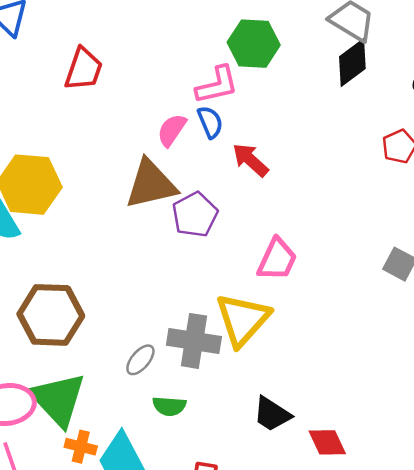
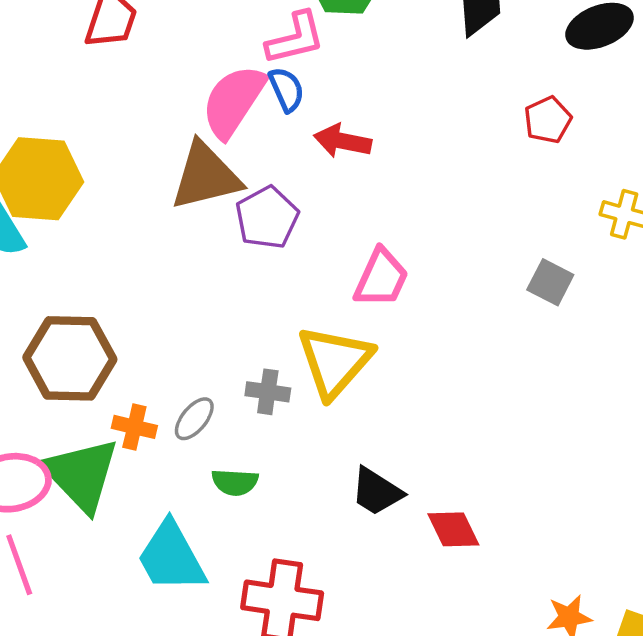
pink semicircle: (172, 130) -> (233, 101), size x1.6
red arrow: (250, 160) -> (343, 141), turned -30
gray cross: (194, 341) -> (268, 392), size x0.6
orange cross: (81, 447) -> (134, 427), moved

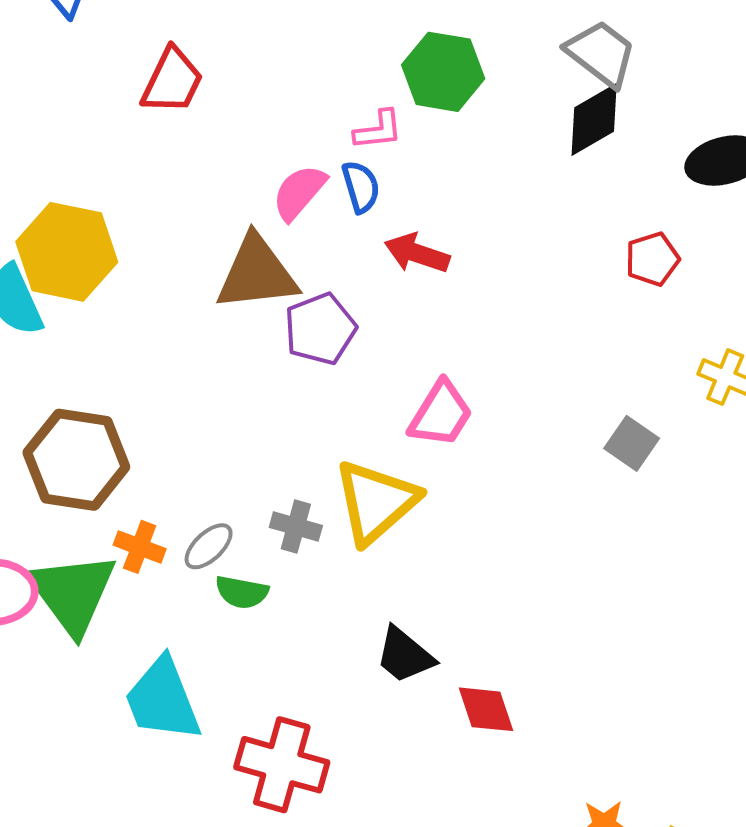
pink L-shape: (295, 38) -> (378, 130), size x0.7
pink semicircle: (233, 101) -> (299, 192), size x0.7
green semicircle: (235, 482) -> (242, 592), moved

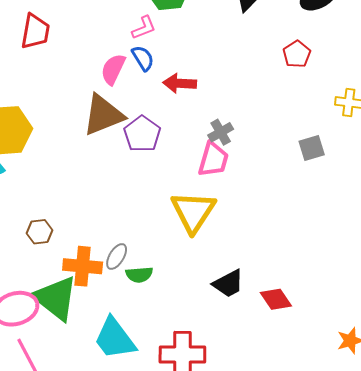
gray square: (632, 443) -> (312, 148), turned -36
brown hexagon: (76, 460) -> (40, 232), size x0.5
gray cross: (296, 526) -> (221, 132), moved, turned -30
orange cross: (140, 547) -> (83, 266), size x1.5
black trapezoid: (405, 655) -> (228, 284), turned -52

